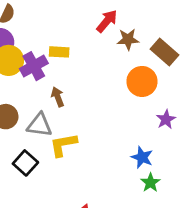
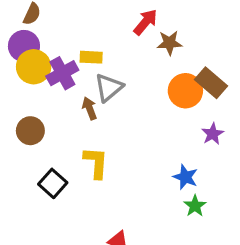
brown rectangle: (164, 52) -> (211, 83), moved
gray triangle: (39, 125) -> (109, 88), moved, turned -48
yellow L-shape: (63, 145) -> (96, 163), turned 104

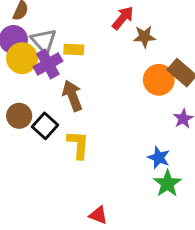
gray triangle: (109, 88) -> (44, 41), moved, turned -32
brown arrow: (90, 108) -> (72, 96), size x1.5
black square: (53, 183) -> (45, 126), moved
green star: (195, 206) -> (167, 183), size x1.4

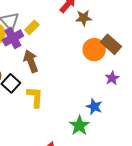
yellow rectangle: (74, 50) -> (32, 27), turned -48
green star: (167, 183) -> (79, 126), moved

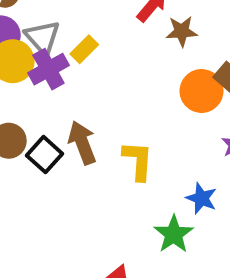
brown arrow: (31, 61) -> (82, 143), moved
yellow L-shape: (35, 97) -> (138, 161), moved

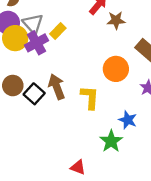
orange circle: (201, 91) -> (116, 69), moved

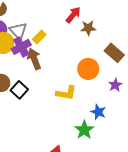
brown arrow: (57, 87) -> (34, 59), moved
yellow L-shape: (90, 97) -> (66, 93), turned 95

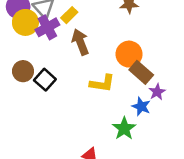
brown rectangle: (114, 53) -> (141, 72), moved
brown arrow: (34, 59) -> (80, 42), moved
purple star: (115, 85) -> (157, 92), moved

